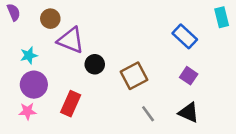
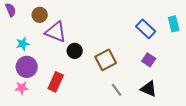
cyan rectangle: (222, 17) -> (174, 24), moved

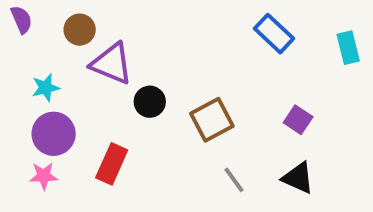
blue rectangle: (146, 29) -> (274, 34), moved

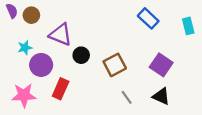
brown circle: (80, 30) -> (31, 15), moved
purple square: (298, 120) -> (161, 65), size x1.5
purple circle: (54, 134) -> (41, 65), moved
pink star: (44, 176) -> (24, 95), size x1.6

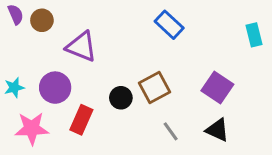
blue rectangle: (148, 18) -> (169, 25), moved
cyan star: (25, 48) -> (14, 88), moved
black circle: (81, 55) -> (121, 98), moved

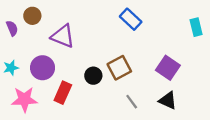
purple semicircle: (16, 14) -> (12, 28), moved

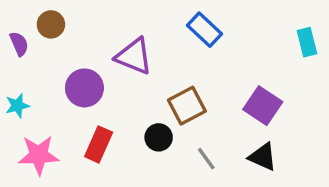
purple triangle: (63, 36) -> (134, 56), moved
purple circle: (43, 68) -> (84, 88), moved
black circle: (93, 76) -> (159, 137), moved

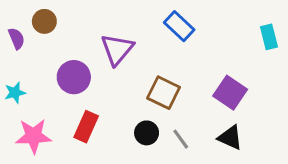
purple triangle: (134, 56) -> (117, 49), turned 48
brown square: (187, 106) -> (164, 93), turned -36
black circle: (159, 137) -> (147, 133), moved

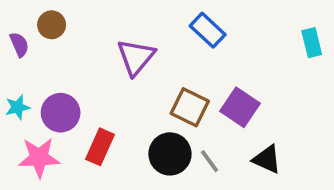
purple circle: (74, 77) -> (61, 113), moved
purple square: (230, 93) -> (240, 107), moved
black circle: (147, 133) -> (170, 154), size x1.5

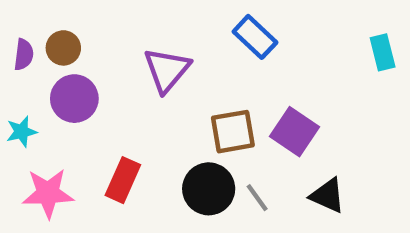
brown circle: (52, 25) -> (63, 48), moved
purple semicircle: (19, 45) -> (24, 55), turned 30
brown square: (190, 107) -> (233, 132), turned -36
purple circle: (61, 113) -> (74, 99), moved

